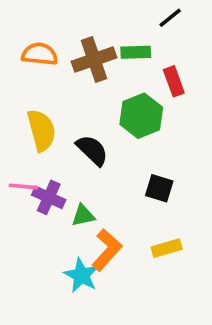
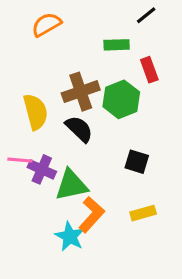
orange semicircle: (40, 54) -> (46, 25), moved, turned -36
brown cross: (94, 60) -> (81, 92), moved
green triangle: (83, 215) -> (71, 185), size x1.6

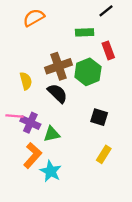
yellow semicircle: (36, 112) -> (26, 81), size x0.7
green triangle: (71, 185) -> (52, 134), size x0.7
yellow rectangle: (143, 213) -> (104, 154), turned -42
orange L-shape: (92, 215) -> (33, 155), moved

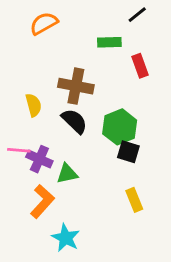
brown cross: (59, 66) -> (76, 86), turned 30
green hexagon: (88, 72) -> (120, 127), moved
yellow rectangle: (104, 154) -> (134, 200), turned -54
cyan star: (51, 171) -> (66, 238), moved

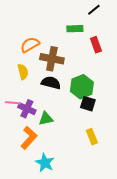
orange semicircle: (44, 23) -> (30, 45), moved
black semicircle: (74, 121) -> (51, 83), turned -30

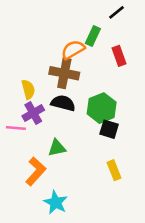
green rectangle: (75, 29) -> (93, 36), turned -63
orange semicircle: (30, 45) -> (73, 50), moved
purple cross: (27, 109) -> (33, 113), moved, turned 36

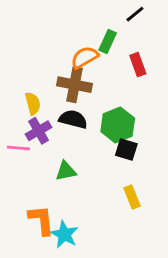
orange L-shape: (36, 171) -> (41, 220), moved, turned -48

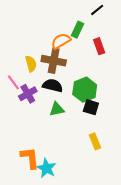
yellow semicircle: (33, 103) -> (31, 64), moved
pink line: (18, 148) -> (13, 82), moved, turned 49
green triangle: (66, 171) -> (57, 109), moved

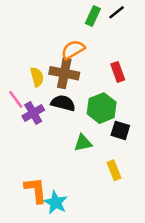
green rectangle: (77, 30) -> (93, 16), moved
red rectangle: (99, 46) -> (118, 72), moved
black square: (91, 107) -> (120, 130), moved
green triangle: (57, 109) -> (83, 143), moved

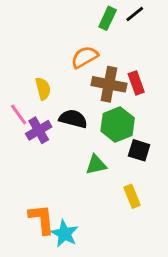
brown cross: (64, 73) -> (109, 84), moved

